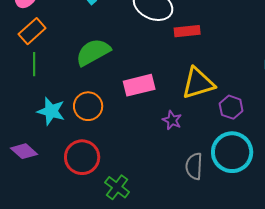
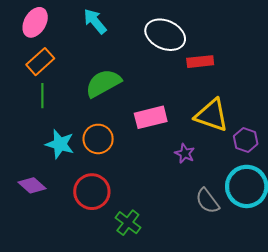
yellow triangle: (198, 83) -> (212, 115), turned 36
gray semicircle: (194, 166) -> (207, 201), turned -40

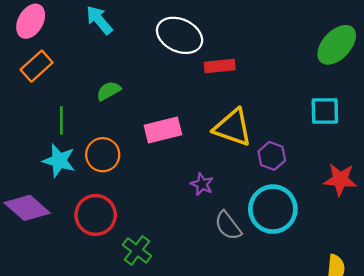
green semicircle: (103, 83) -> (109, 91), size x0.6
green line: (42, 96) -> (61, 120), moved
purple star: (185, 153) -> (202, 184), moved
purple diamond: (32, 185) -> (27, 208), size x1.4

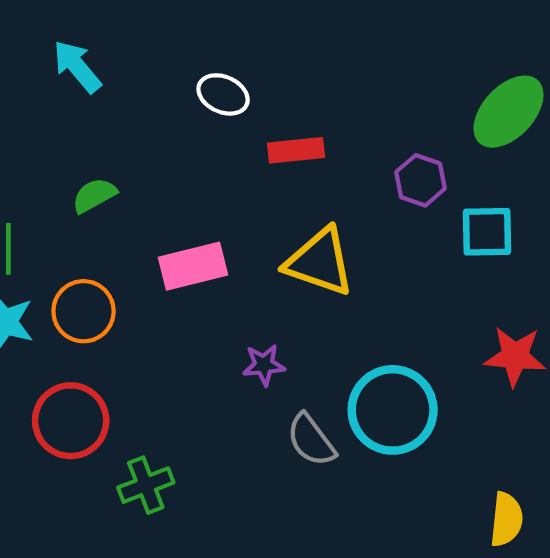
white ellipse: (180, 35) -> (223, 94), size x0.6
purple hexagon: (272, 156) -> (421, 180), moved
purple star: (202, 184) -> (264, 365), turned -30
green cross: (137, 250) -> (146, 485), turned 32

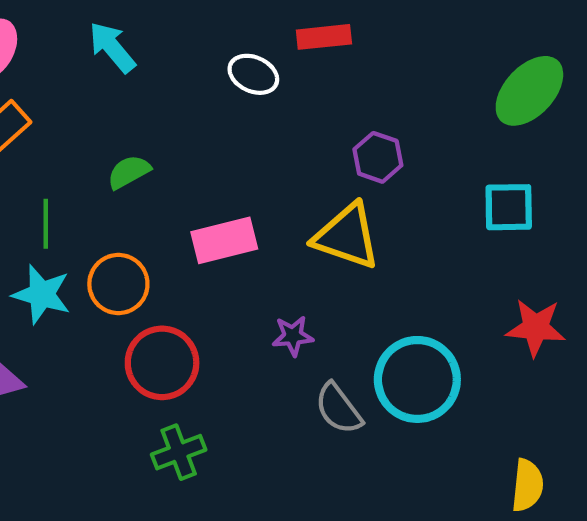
red rectangle: (296, 150) -> (324, 37), moved
purple hexagon: (421, 180) -> (378, 157), moved
red circle: (71, 421) -> (162, 363), moved

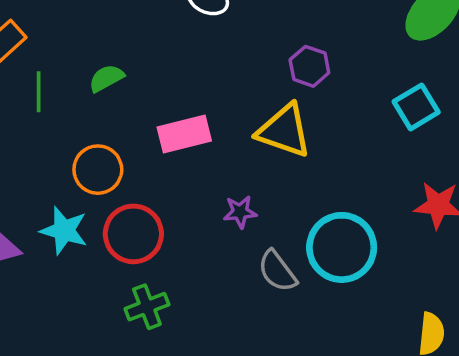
cyan square: (509, 207) -> (416, 107), turned -30
green line: (46, 224) -> (39, 92), moved
cyan star: (42, 294) -> (64, 231), moved

